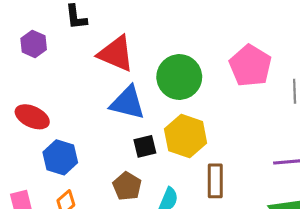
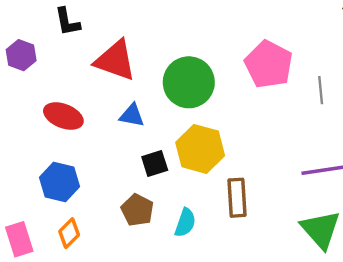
blue triangle: (128, 103) -> (132, 115), size x0.6
red ellipse: (32, 117) -> (63, 116), moved

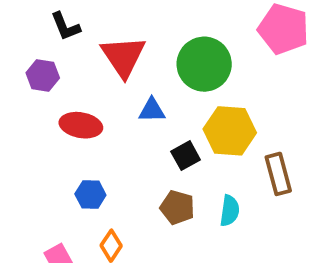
purple hexagon: (21, 55) -> (43, 75), moved
red triangle: (115, 60) -> (123, 57), turned 48
blue hexagon: (59, 182) -> (90, 194), size x0.7

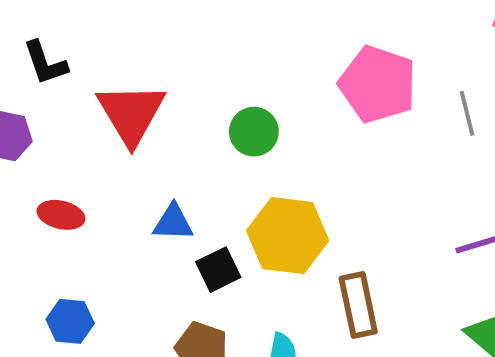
green circle: (204, 64) -> (254, 132), size x0.6
blue triangle: (152, 110) -> (173, 222), moved
red ellipse: (81, 125) -> (61, 215), size x0.7

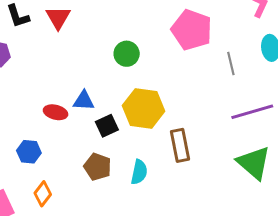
gray line: (467, 113) -> (231, 63), moved
red triangle: (131, 114) -> (58, 18), moved, size x0.7
red ellipse: (61, 215) -> (56, 112), moved

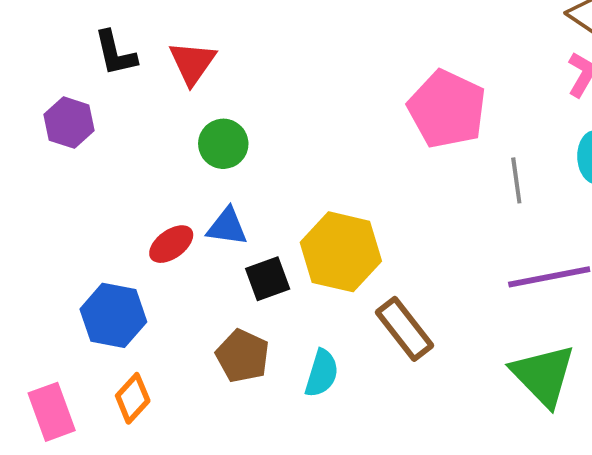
green circle: (127, 54) -> (223, 144), moved
red ellipse: (56, 112) -> (171, 244), turned -55
brown rectangle: (180, 145) -> (405, 329), turned -32
blue hexagon: (29, 152) -> (113, 315), size x1.4

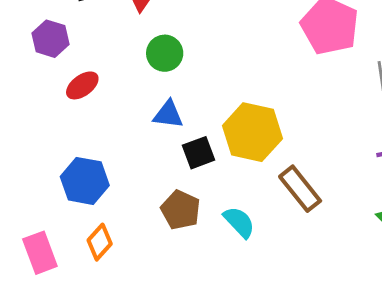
red ellipse: (171, 244) -> (82, 85), moved
cyan semicircle: (322, 373) -> (239, 222), turned -60

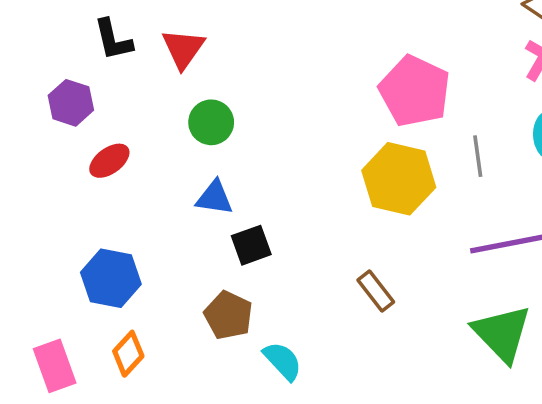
yellow hexagon: (252, 132) -> (399, 179), moved
brown rectangle: (300, 189) -> (376, 291), size x0.7
cyan semicircle: (239, 222) -> (283, 361), moved

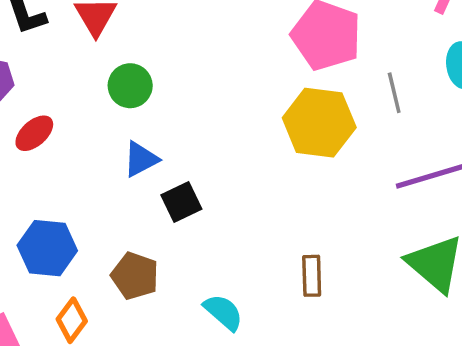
blue triangle: (215, 198) -> (141, 159), turned -30
brown rectangle: (376, 291) -> (312, 276), moved, turned 42
brown pentagon: (228, 315) -> (135, 276), moved

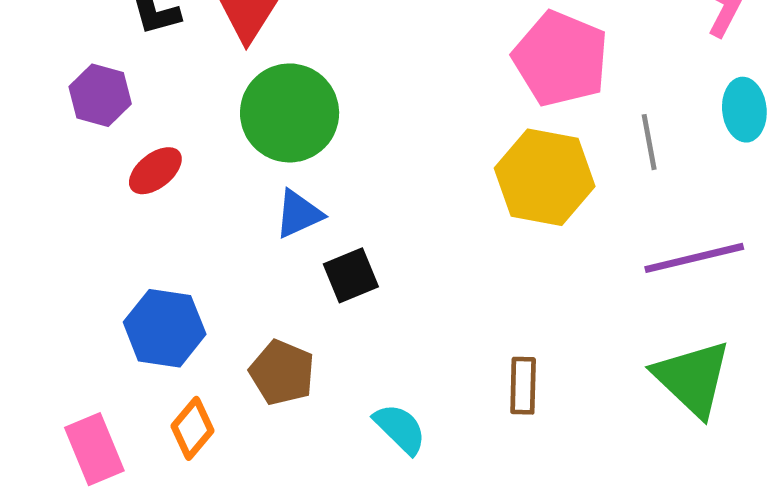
green circle: (130, 86) -> (290, 113), size x1.6

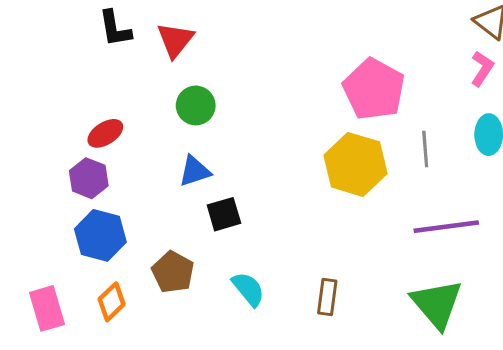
purple hexagon: (100, 95) -> (89, 178), moved
green circle: (290, 113) -> (196, 105), size x0.6
cyan semicircle: (400, 429) -> (248, 289), moved

